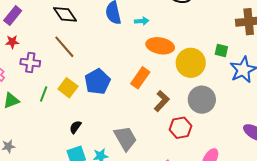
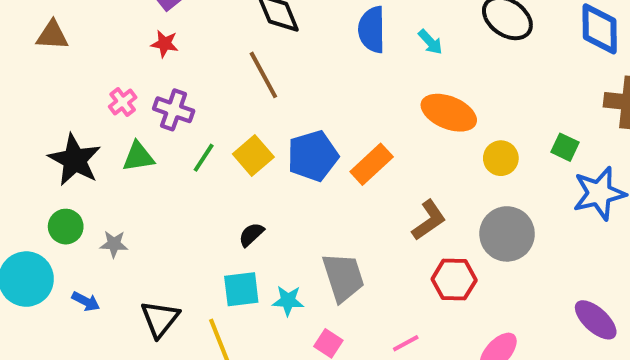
cyan arrow: (142, 21) -> (430, 42), moved, turned 40
purple cross: (30, 63) -> (174, 110), moved
yellow circle: (191, 63) -> (501, 158), size x0.6
orange rectangle: (140, 78) -> (372, 164), moved

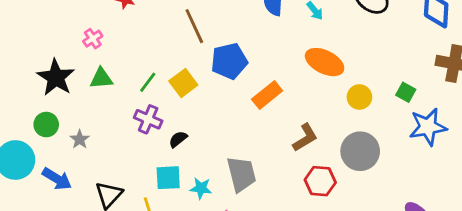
purple cross: (174, 110) -> (148, 119), moved
blue pentagon: (313, 156) -> (229, 61), moved
gray star: (114, 244) -> (80, 139), turned 30
blue arrow: (86, 301) -> (57, 179), size x1.5

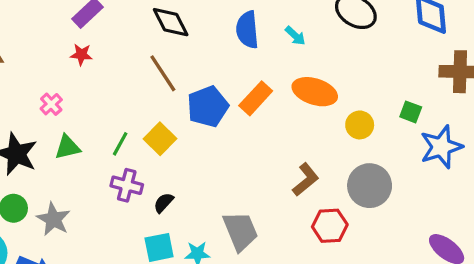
orange rectangle: (267, 95) -> (256, 98), moved
gray star: (80, 139) -> (53, 219), size x1.5

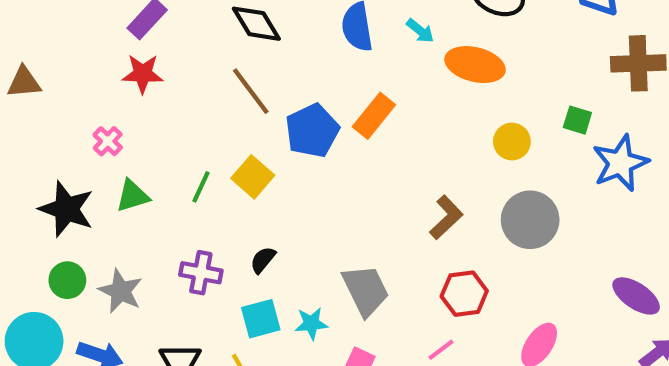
red star: (81, 55) -> (143, 74), size x1.4
orange ellipse: (315, 92) -> (475, 65), moved
purple cross: (127, 185) -> (201, 273), moved
red hexagon: (330, 226) -> (464, 294), moved

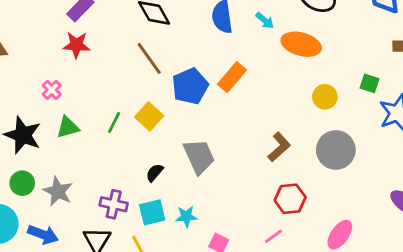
purple cross: (201, 273) -> (114, 204), moved
gray trapezoid: (366, 290) -> (199, 156), moved

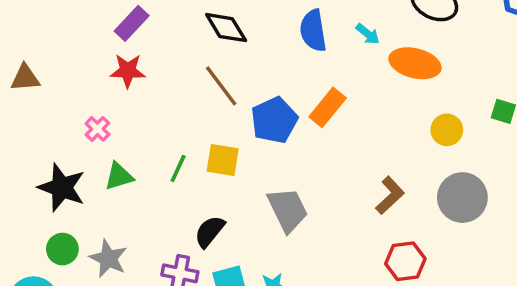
yellow square: (149, 116) -> (223, 160), turned -32
black semicircle: (155, 173) -> (210, 231), moved, size x1.4

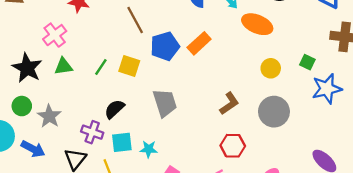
pink cross: (97, 129) -> (55, 35), size x1.5

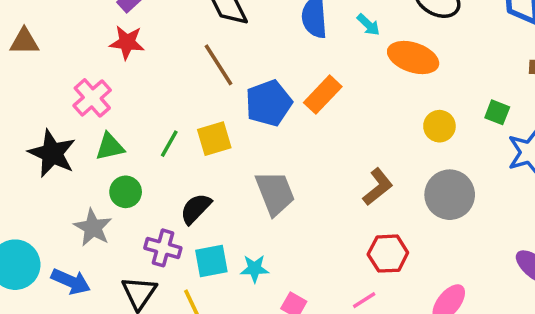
yellow square: (129, 66) -> (214, 139), turned -30
green circle: (22, 106) -> (126, 192), moved

